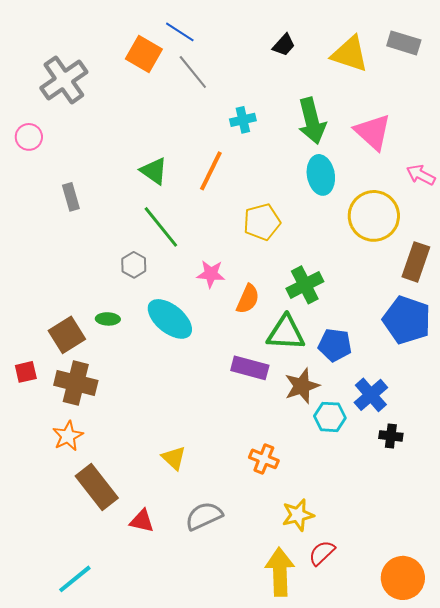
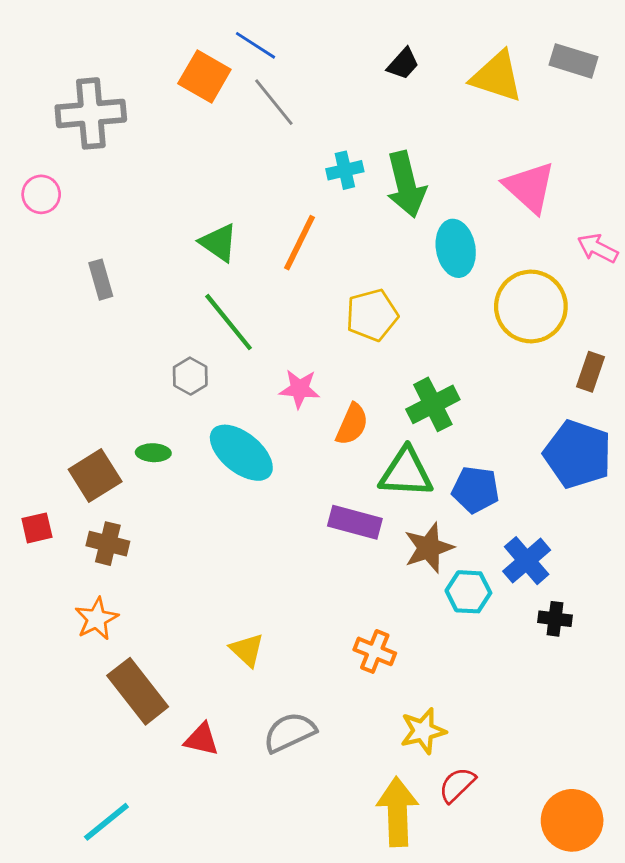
gray cross: (64, 80) -> (91, 113), turned 30
green arrow: (312, 121) -> (406, 184), moved
brown rectangle: (416, 262) -> (591, 372), size x0.7
brown cross: (76, 383) -> (108, 544), size x0.7

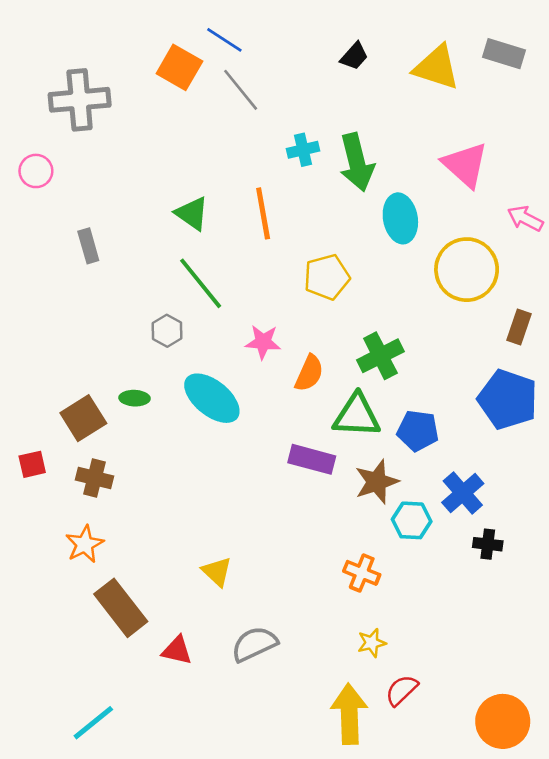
orange line: (300, 243) -> (263, 213), turned -36
orange cross: (375, 651) -> (362, 573), moved
yellow star: (423, 731) -> (372, 643), size x0.7

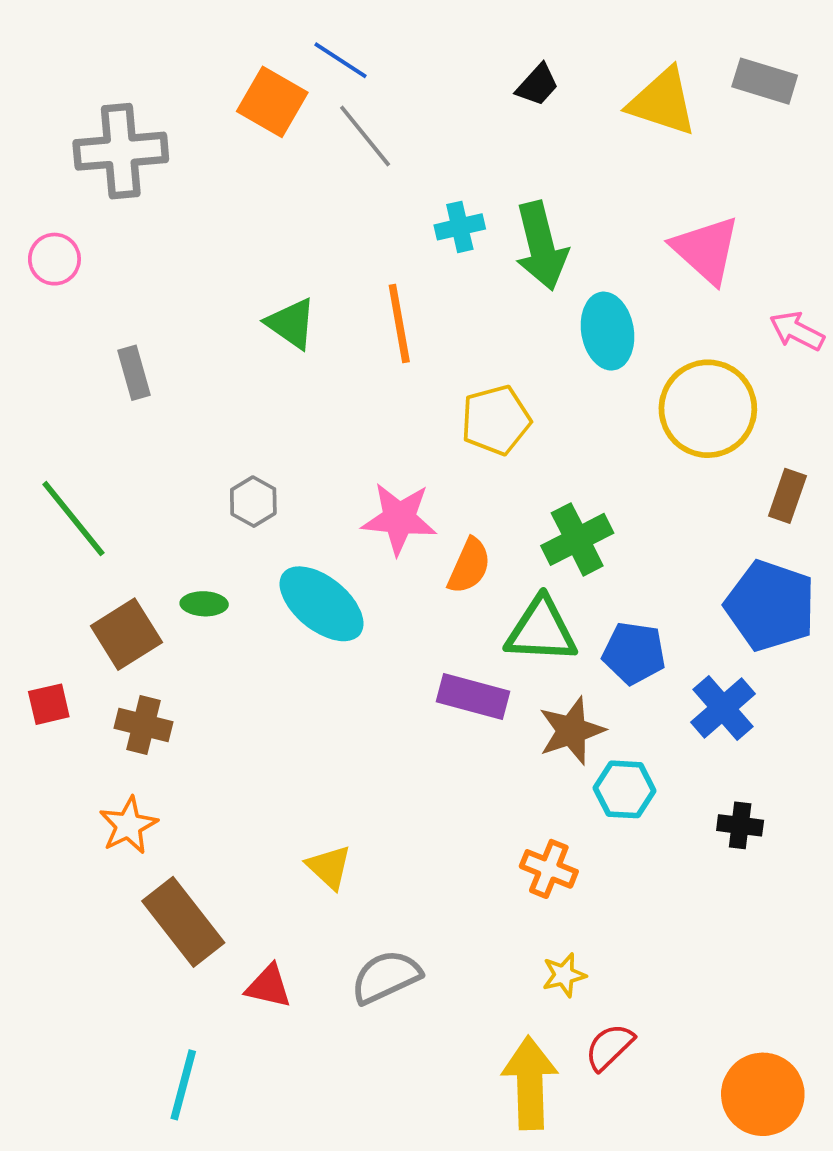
green line: (201, 283) -> (73, 519), moved
pink star: (263, 342) -> (399, 519), size x1.4
blue cross: (463, 493) -> (723, 708), moved
cyan line: (93, 723) -> (183, 1085), moved, turned -36

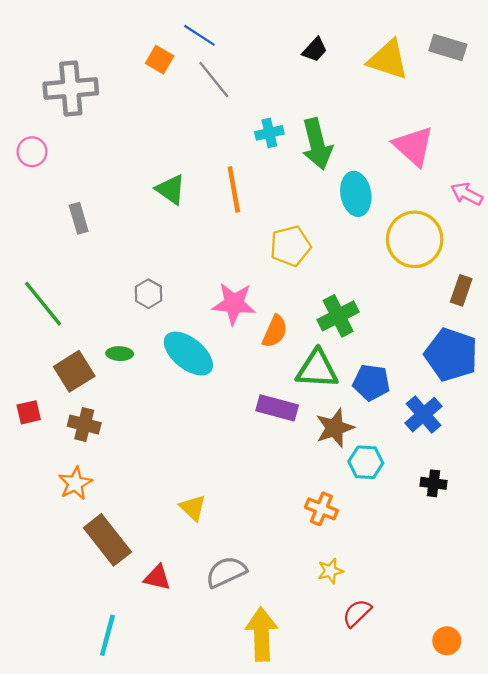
orange square: (272, 102) -> (160, 60), size x0.7
yellow arrow: (530, 1083) -> (262, 634), moved
orange circle: (763, 1094) -> (447, 641), size x0.6

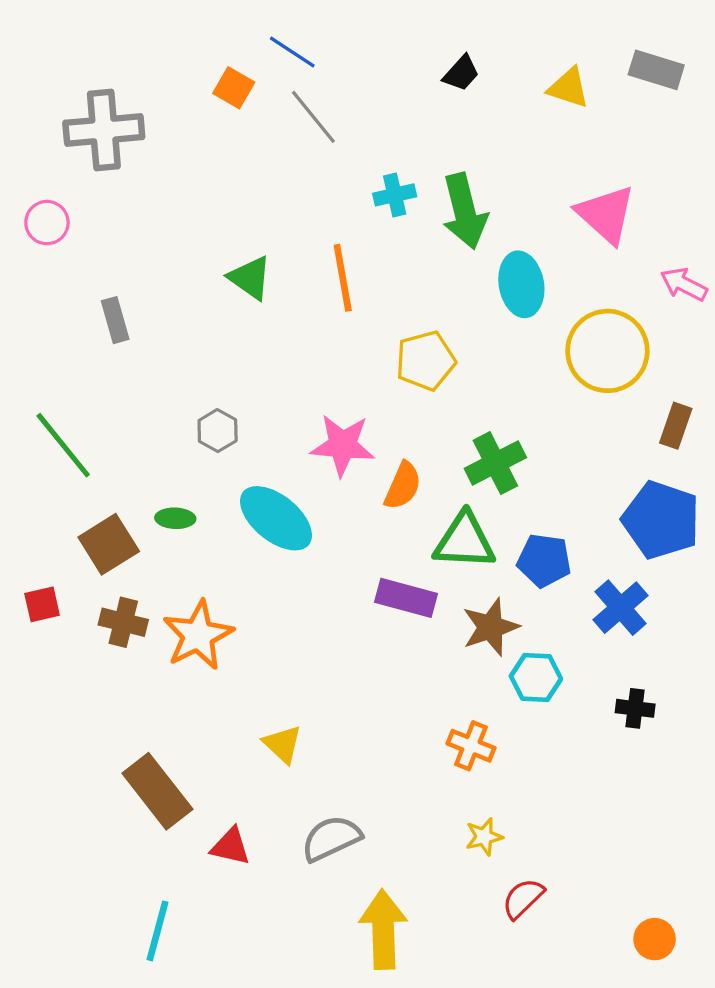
yellow triangle: (388, 60) -> (568, 88), size x0.7
orange star: (75, 483) -> (198, 635), moved, size x1.4

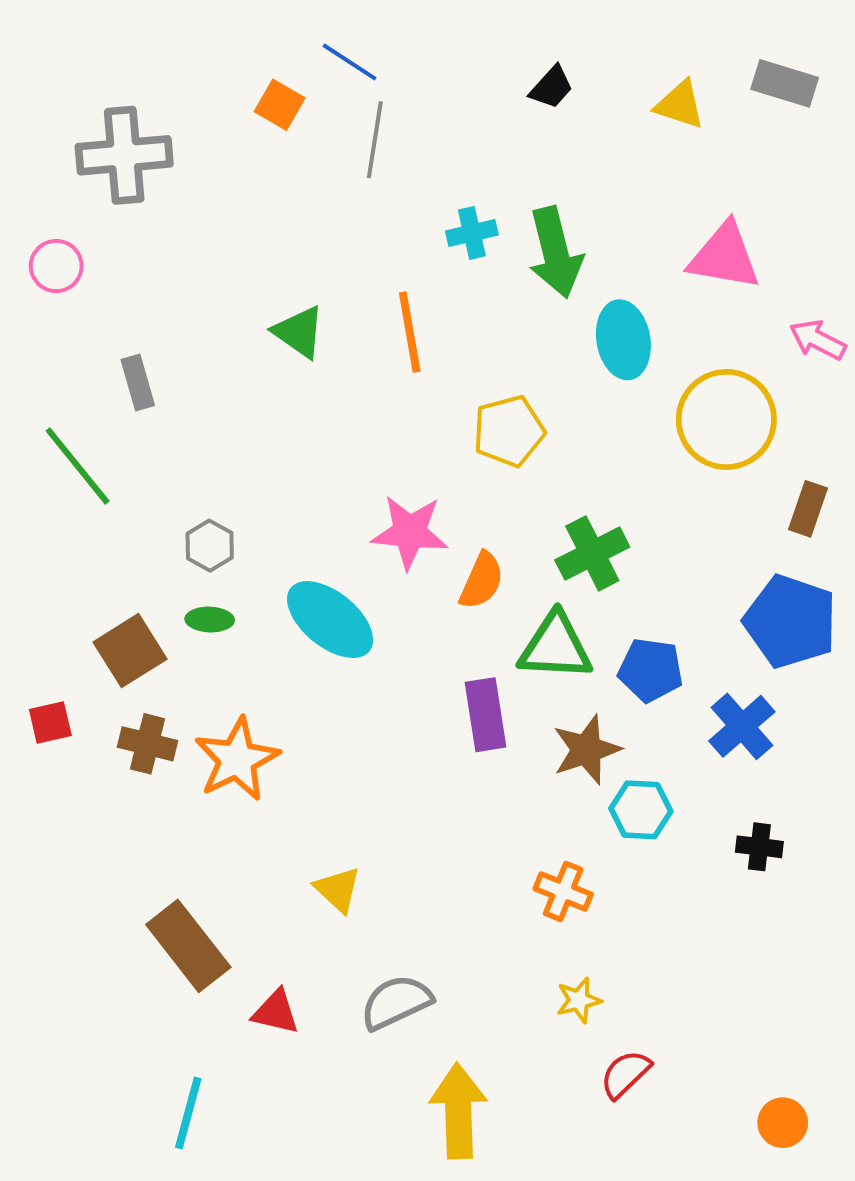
gray line: (313, 117) -> (375, 140), turned 48
pink triangle: (606, 214) -> (724, 256), turned -32
gray hexagon: (218, 431) -> (210, 546), moved
green line: (63, 445) -> (78, 466), moved
purple rectangle: (406, 598) -> (485, 715), turned 66

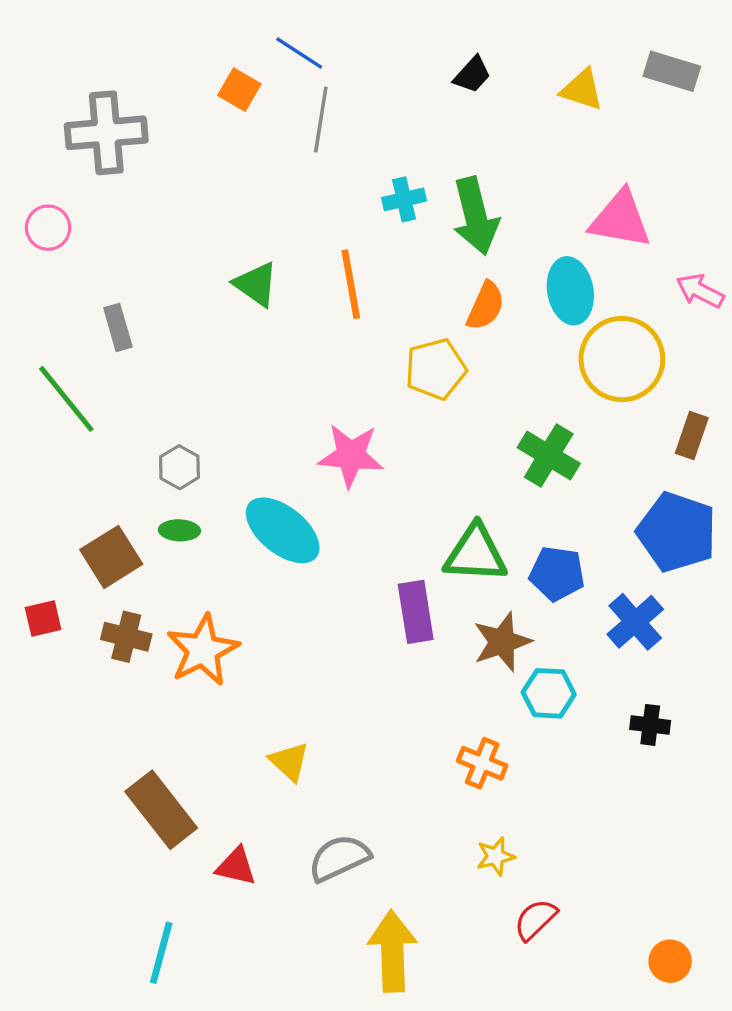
cyan ellipse: (623, 340) -> (570, 291), moved
green cross: (592, 553) -> (549, 456), moved, turned -32
orange semicircle: (482, 581) -> (486, 306), moved

